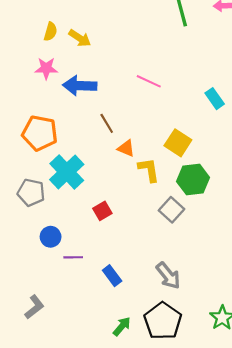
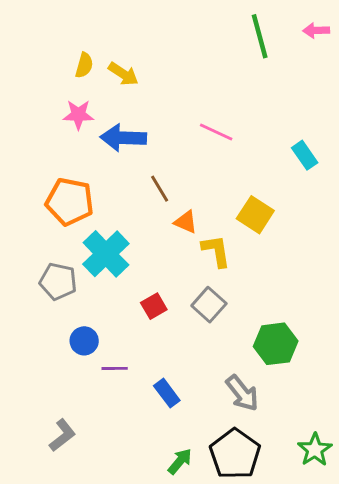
green hexagon: (193, 180) -> (276, 344), moved
gray square: (171, 210) -> (209, 305), moved

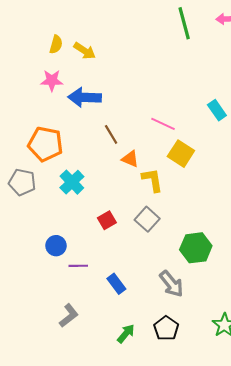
pink line: (216, 132) -> (163, 124), moved
cyan cross: (106, 254) -> (72, 182), size x0.7
gray pentagon: (58, 281) -> (22, 182), moved
gray L-shape: (62, 435) -> (69, 316), moved
black pentagon: (235, 454) -> (166, 328), size x0.7

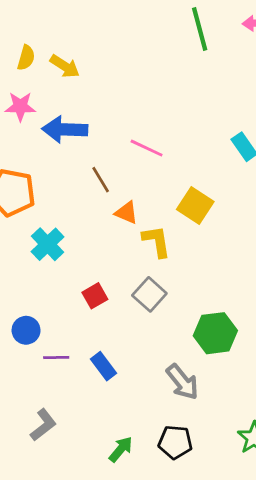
pink line: (163, 124) -> (147, 148), moved
blue rectangle: (116, 284) -> (103, 366), moved
black pentagon: (166, 328) -> (175, 442), turned -30

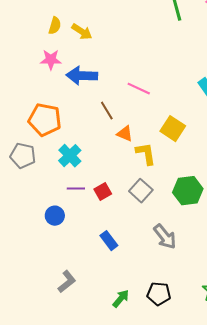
green hexagon: (215, 333) -> (188, 191), moved
purple line: (56, 358) -> (76, 189), moved
gray arrow: (182, 382) -> (165, 237), moved

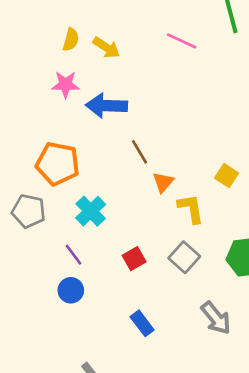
pink line: (139, 89) -> (182, 41), moved
yellow square: (173, 129) -> (227, 176), size x0.7
orange triangle: (125, 134) -> (163, 182), turned 48
purple line: (76, 189) -> (73, 255), moved, turned 54

